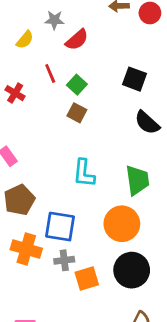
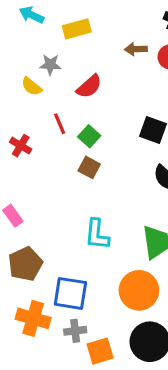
gray star: (54, 20) -> (50, 65), moved
yellow semicircle: (25, 40) -> (32, 86), turned 90

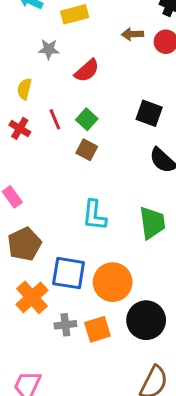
yellow semicircle: (32, 86) -> (24, 89), moved, turned 65
red line: (60, 124) -> (55, 119), moved
orange circle: (139, 290) -> (113, 282), moved
orange cross: (33, 318) -> (32, 297), turned 32
gray cross: (75, 331) -> (65, 325), moved

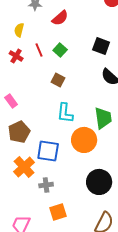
brown square: (87, 150) -> (58, 80), moved
orange circle: (113, 282) -> (84, 140), moved
orange square: (97, 329) -> (58, 212), moved

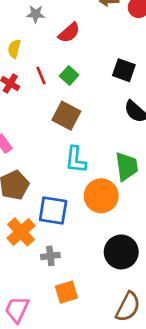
brown square: (58, 80) -> (66, 116), size x1.5

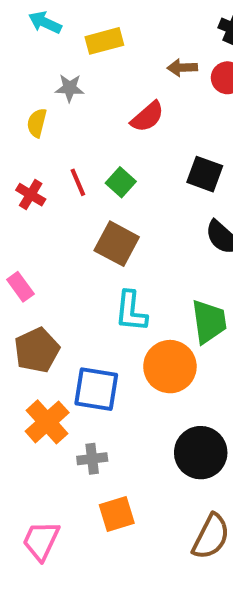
red semicircle: (69, 33) -> (147, 117), moved
yellow semicircle: (14, 49) -> (37, 123), moved

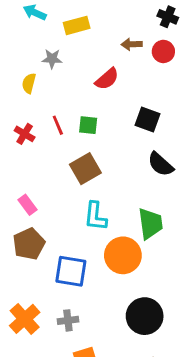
green square: (121, 182) -> (88, 125), turned -36
brown square: (117, 244) -> (85, 169), turned 32
pink rectangle: (20, 287) -> (27, 205), moved
orange cross: (47, 422) -> (25, 319), moved

